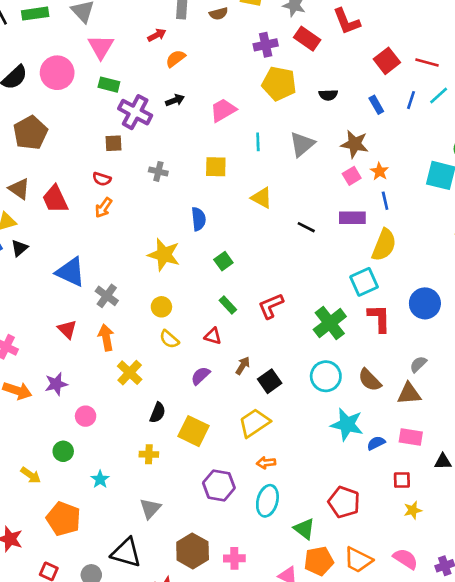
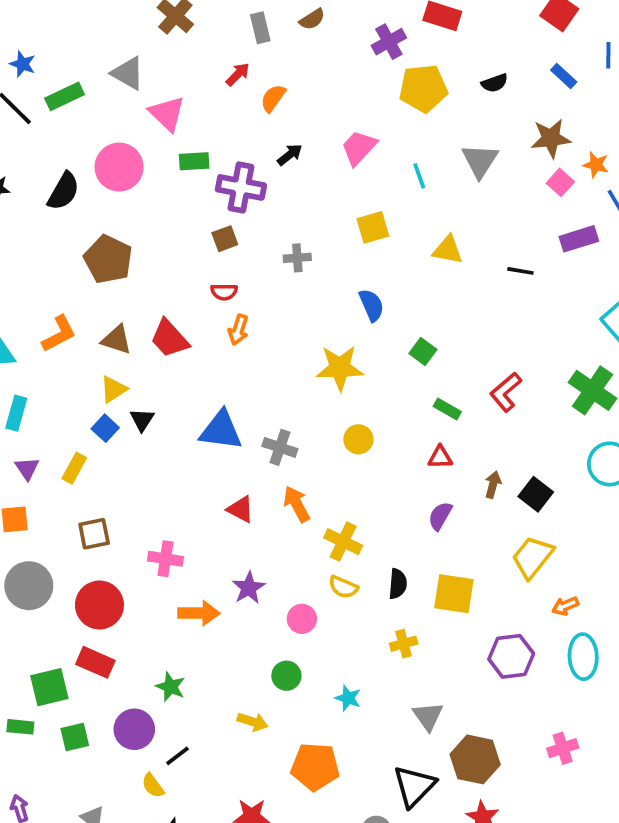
yellow semicircle: (169, 339) -> (343, 587), moved
brown hexagon: (193, 551) -> (475, 759), moved
black triangle: (126, 553) -> (414, 786), turned -44

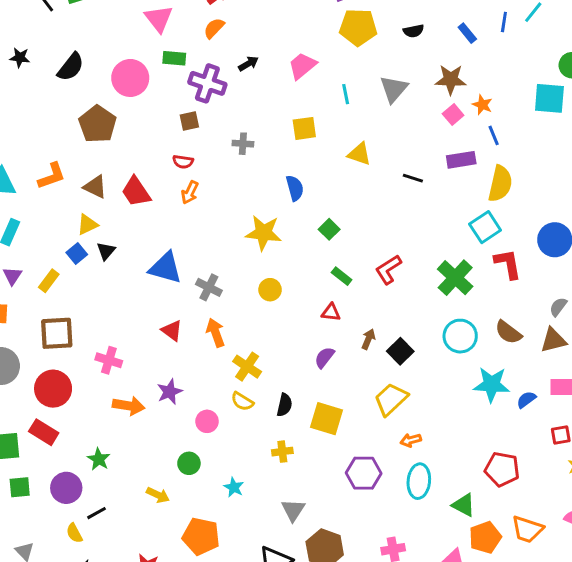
orange semicircle: (273, 98) -> (214, 28), moved
pink circle: (119, 167) -> (130, 78), moved
brown square: (94, 534) -> (57, 333), size x1.4

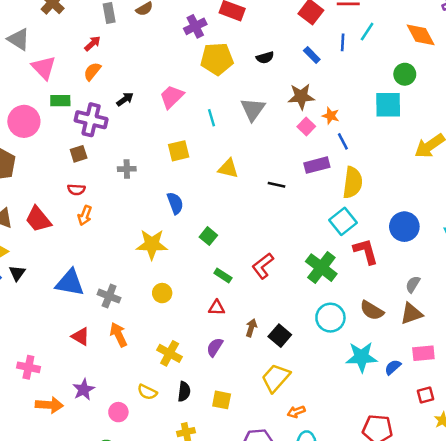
yellow cross: (247, 367) -> (170, 353), moved
yellow square: (326, 419) -> (222, 400), size x0.7

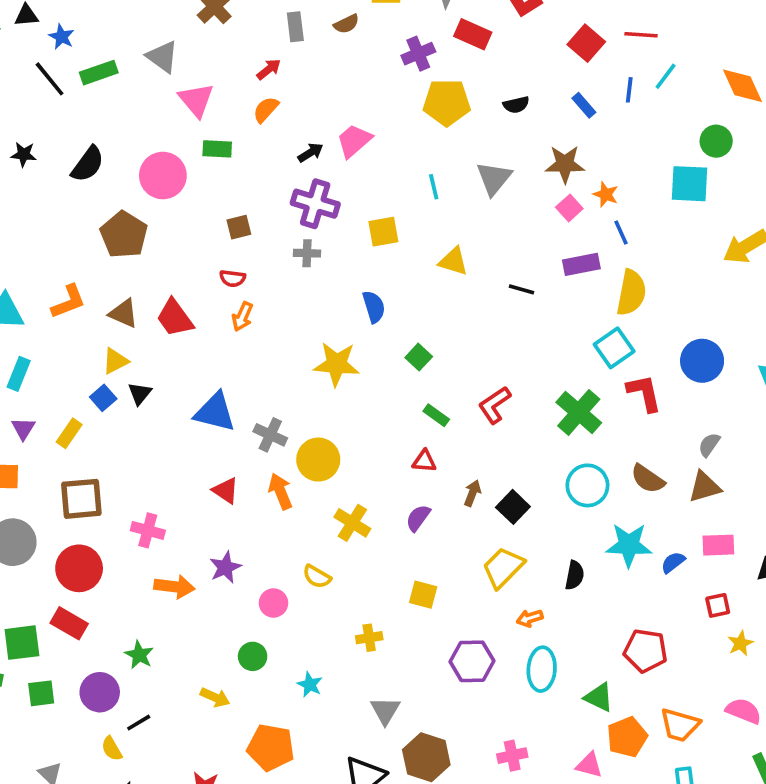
pink trapezoid: (172, 97) -> (354, 141), moved
purple cross: (91, 120) -> (315, 204), moved
yellow circle: (162, 293) -> (318, 460), moved, size x1.5
black semicircle: (184, 392) -> (575, 575), moved

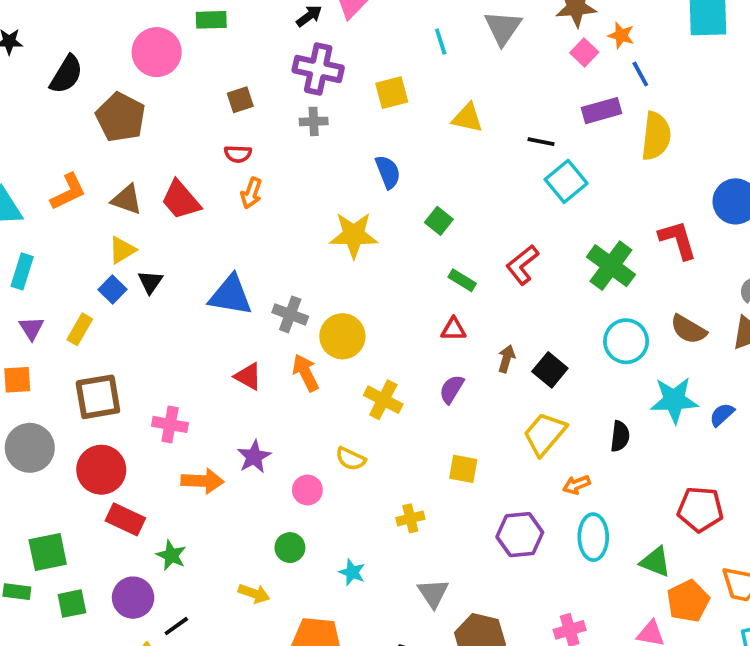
black semicircle: (88, 164) -> (66, 74), moved
cyan square: (614, 348) -> (566, 181), moved
red rectangle: (69, 623) -> (125, 519), moved

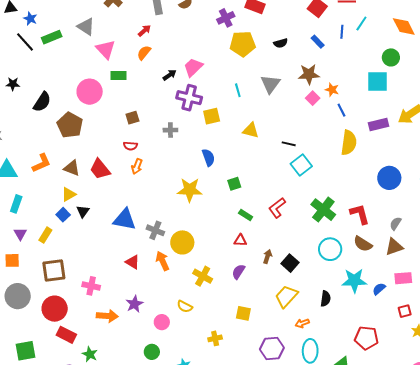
purple cross: (318, 69) -> (189, 98), moved
purple rectangle: (602, 111) -> (379, 125), moved
green square: (439, 221) -> (234, 184), turned 32
red L-shape: (678, 240) -> (360, 214), moved

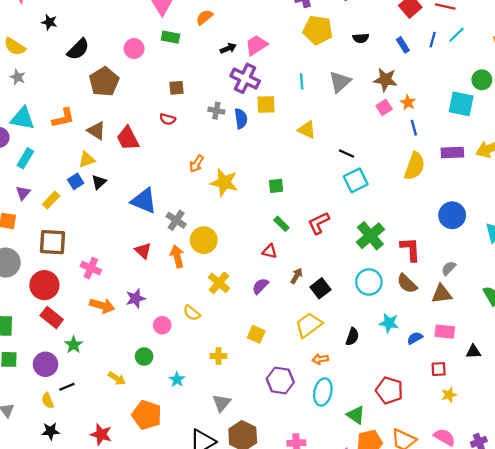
pink circle: (90, 92) -> (134, 49), size x0.7
blue semicircle: (208, 157) -> (241, 119), moved
orange arrow: (137, 166) -> (197, 164), moved
cyan star: (354, 281) -> (389, 323), size x0.7

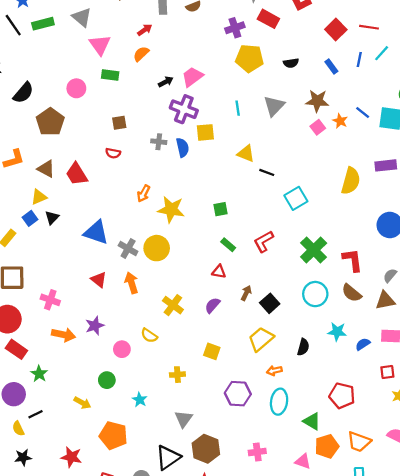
blue line: (414, 128) -> (363, 112), moved, turned -32
black line: (347, 154) -> (267, 172), moved
yellow circle: (204, 240) -> (157, 248), moved

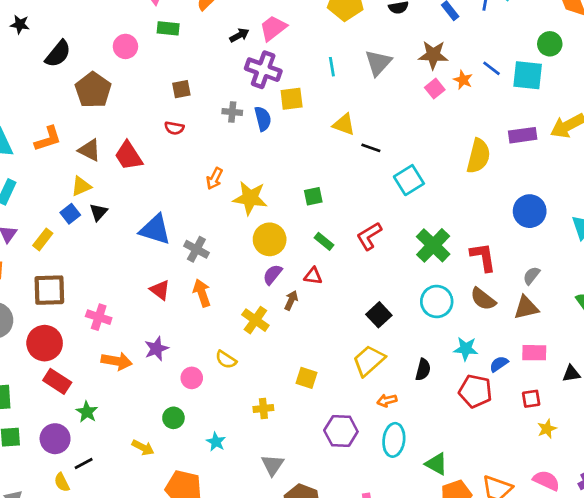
yellow circle: (157, 248) -> (270, 239), moved
brown arrow: (246, 293) -> (291, 300), moved
purple semicircle: (212, 305) -> (273, 274), moved
red pentagon: (342, 396) -> (475, 391), moved

